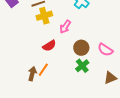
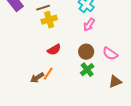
pink arrow: (65, 27) -> (89, 25), moved
brown arrow: (32, 74) -> (37, 78), turned -136

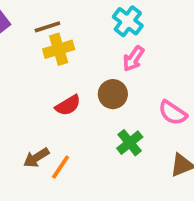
brown circle: (86, 52) -> (113, 94), moved
orange line: (48, 74) -> (61, 167), moved

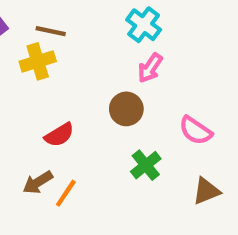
brown line: (47, 27) -> (51, 31), turned 30
yellow cross: (59, 49) -> (38, 61), moved
red semicircle: (68, 105) -> (59, 135), moved

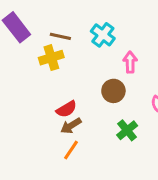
cyan cross: (144, 25) -> (103, 35), moved
pink arrow: (150, 68) -> (130, 62), turned 145
brown arrow: (38, 182) -> (71, 126), moved

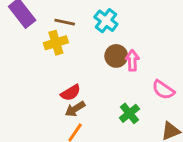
pink arrow: (130, 62) -> (132, 60), moved
brown circle: (113, 91) -> (116, 56), moved

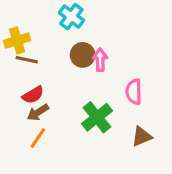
brown line: (65, 22) -> (27, 60), moved
pink semicircle: (163, 90) -> (134, 92), turned 55
green cross: (129, 113) -> (97, 117), size x1.4

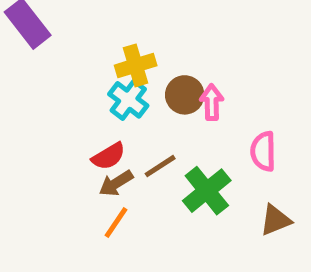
cyan cross: (71, 17) -> (128, 100), moved
yellow cross: (17, 41) -> (136, 65), moved
brown line: (27, 60) -> (160, 166), moved, turned -45

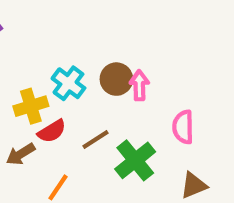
yellow cross: (136, 65) -> (31, 106), moved
brown arrow: (116, 183) -> (20, 154), moved

